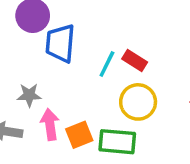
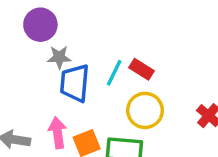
blue trapezoid: (60, 43) -> (75, 83), moved
gray star: (29, 95) -> (59, 57), moved

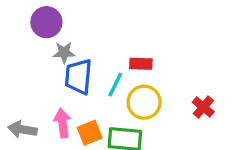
red rectangle: (142, 69) -> (141, 64), turned -30
cyan line: (114, 73) -> (115, 85), moved

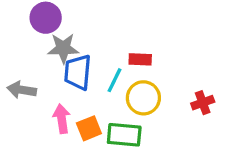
gray star: (64, 53) -> (63, 48), size x1.4
red cross: (203, 107) -> (203, 103), turned 30
gray arrow: (22, 129) -> (22, 90), moved

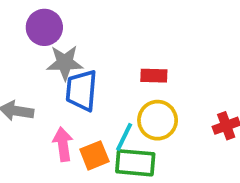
cyan line: (115, 80) -> (124, 137), moved

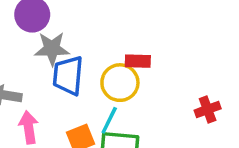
yellow circle: (158, 120) -> (120, 83), moved
pink arrow: (63, 144) -> (29, 127), moved

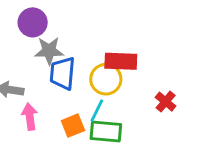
red rectangle: (138, 61) -> (121, 61), size x1.5
red cross: (208, 109) -> (166, 102), moved, turned -30

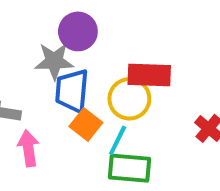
purple circle: (33, 22) -> (78, 31), moved
orange square: (73, 126) -> (86, 125), moved, turned -30

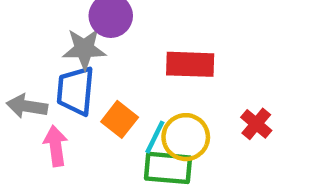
blue trapezoid: (72, 91) -> (75, 91), moved
yellow circle: (129, 99) -> (186, 137), moved

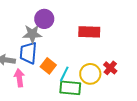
red rectangle: (190, 64) -> (89, 32), moved
yellow circle: (186, 137) -> (90, 74), moved

